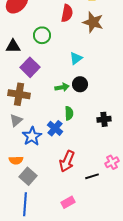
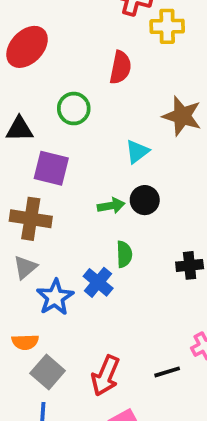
brown star: (93, 22) -> (182, 116), moved
purple square: (30, 67) -> (51, 168), turned -30
red arrow: (67, 161) -> (105, 376), moved

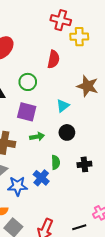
purple square: (51, 168) -> (27, 112), moved
green arrow: (111, 206) -> (37, 137), moved
black cross: (190, 265) -> (84, 164), moved
blue star: (55, 297) -> (17, 186), turned 30

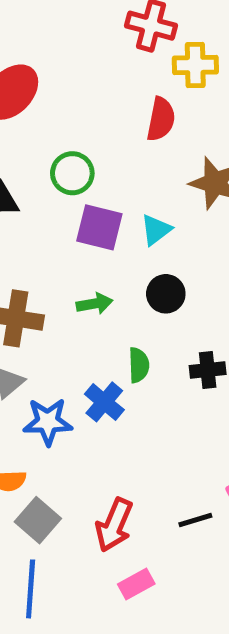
red semicircle: (54, 59) -> (161, 119), moved
purple square: (27, 112) -> (99, 227), moved

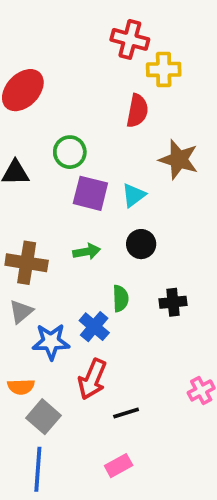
black line: (195, 520) -> (126, 413), moved
red arrow: (114, 525) -> (92, 379), moved

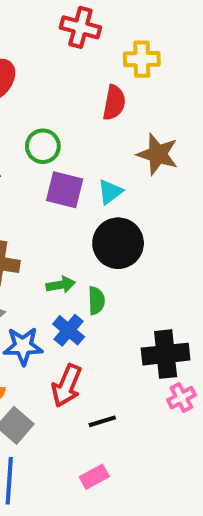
red cross: (130, 39) -> (80, 27), moved
black circle: (141, 244) -> (118, 243), size x1.6
green arrow: (87, 252) -> (61, 285), moved
black cross: (173, 302) -> (166, 354), moved, size x1.6

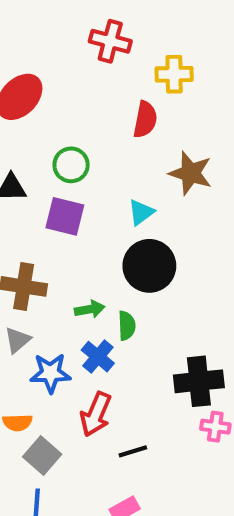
purple square: (65, 190) -> (65, 216), moved
pink cross: (181, 398) -> (215, 427), turned 36

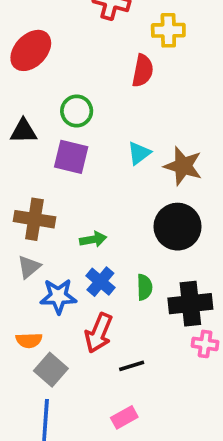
brown star: (191, 173) -> (183, 166), moved
black circle: (149, 266) -> (178, 227), moved
green semicircle: (127, 326) -> (145, 287), moved

